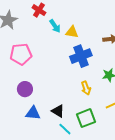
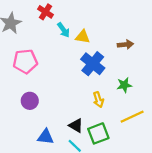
blue cross: (81, 56) -> (93, 64), turned -30
black triangle: (58, 111) -> (76, 126), moved
blue triangle: (33, 113) -> (46, 137), moved

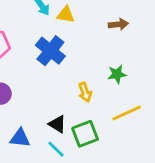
blue cross: (93, 64) -> (50, 51), moved

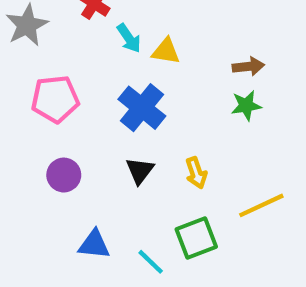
green star: (117, 74) -> (246, 106), moved
black triangle: (57, 124) -> (140, 171), moved, turned 36

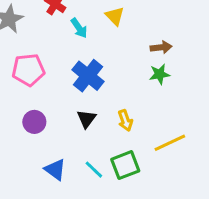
yellow triangle: (166, 51) -> (115, 16), moved, turned 36
blue triangle: (94, 244) -> (55, 170), turned 30
cyan line: (151, 262) -> (94, 170), moved

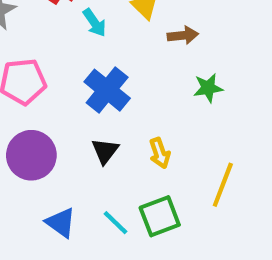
brown arrow: (161, 47) -> (183, 35), moved
purple circle: (34, 122) -> (31, 155), size x1.5
yellow line: (170, 143) -> (223, 185), turned -44

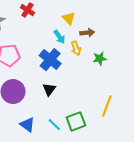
cyan arrow: (94, 23) -> (59, 37), moved
yellow arrow: (160, 153) -> (76, 48), moved

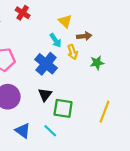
green square: (76, 121) -> (63, 108), moved, turned 30

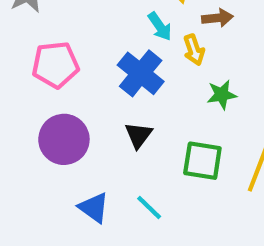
green star: (97, 63) -> (222, 95), moved
green square: (63, 108) -> (202, 161), moved

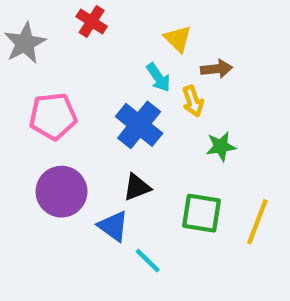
black triangle: (139, 135) -> (137, 187), turned 32
blue triangle: (94, 208) -> (113, 226), moved

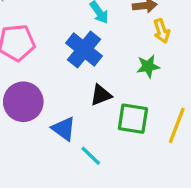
yellow arrow: (193, 101) -> (162, 31), moved
black triangle: (137, 187) -> (101, 95), moved

